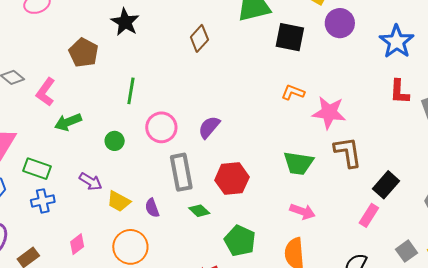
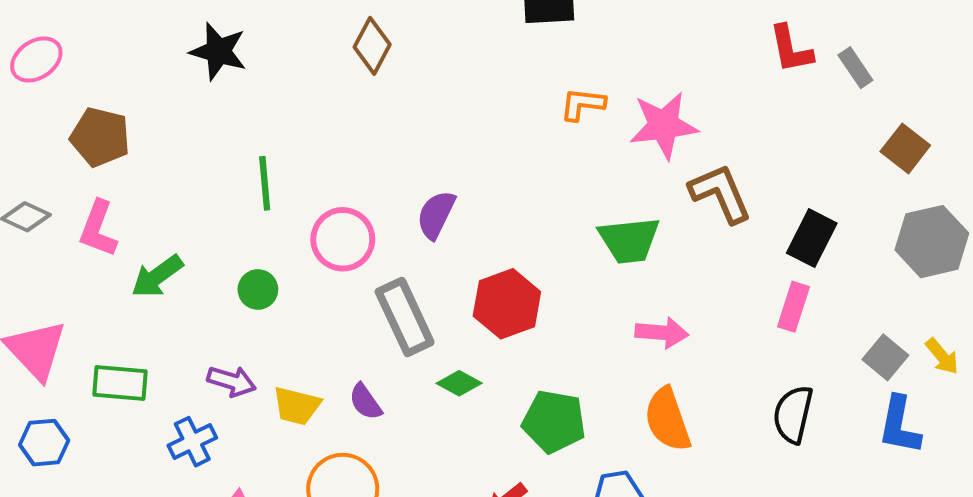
brown pentagon: (84, 53) -> (100, 137), moved
blue cross: (43, 201) -> (192, 442), moved

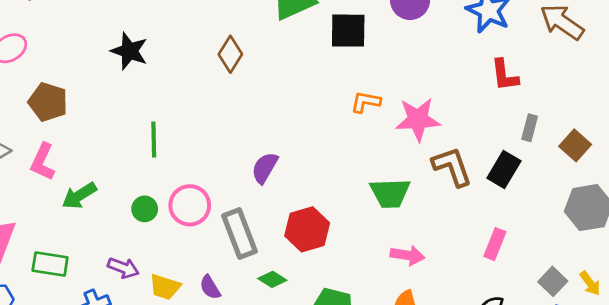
gray rectangle: (855, 68) -> (530, 128), moved, turned 45
black rectangle: (812, 238) -> (504, 169), moved
pink circle: (343, 239) -> (190, 205), moved

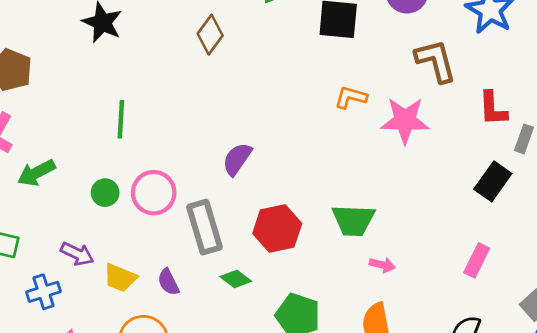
red L-shape: (505, 75) -> (493, 109), moved
brown L-shape: (452, 167) -> (436, 61), moved
green trapezoid: (390, 193) -> (353, 220), moved
pink arrow: (407, 255) -> (382, 265), size x0.7

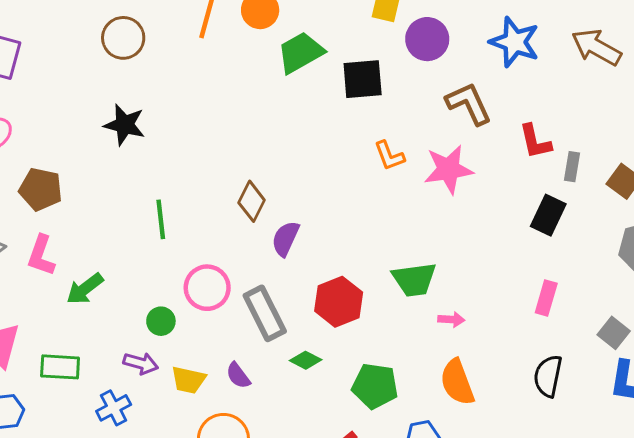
brown diamond: (210, 35) -> (252, 201), moved
orange L-shape: (351, 97) -> (389, 156), turned -116
green circle: (105, 193) -> (161, 321), moved

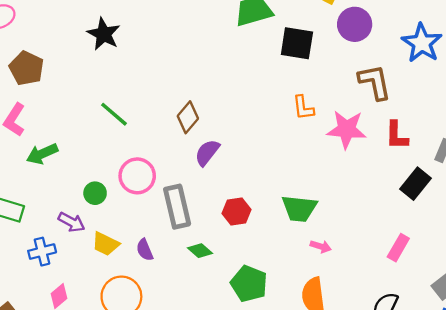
red L-shape: (535, 141) -> (397, 135), moved
green line: (161, 219) -> (114, 114), turned -56
red hexagon: (339, 302) -> (237, 211), size x0.7

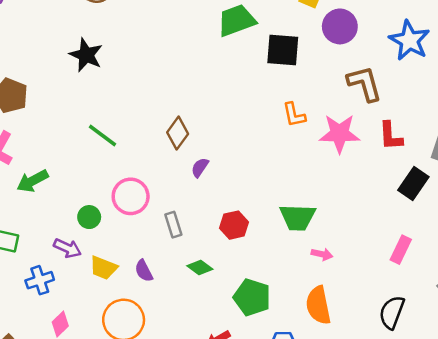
purple semicircle: (207, 153) -> (200, 167), size x0.7
gray rectangle: (177, 207) -> (173, 225), size x0.6

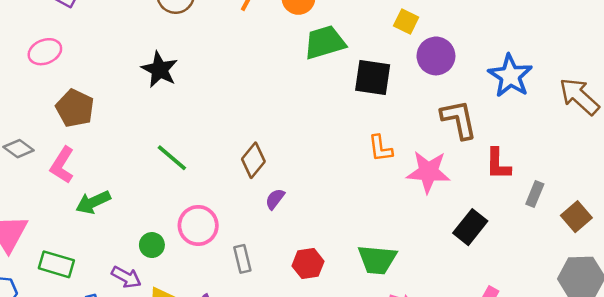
red L-shape: (391, 136) -> (498, 164), moved
black rectangle: (413, 184) -> (470, 227), moved

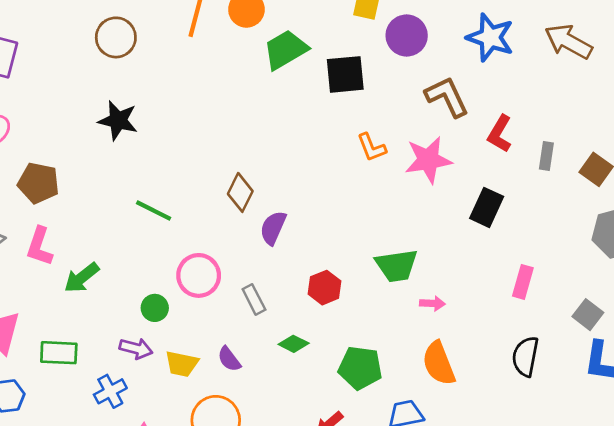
red L-shape: (498, 164) -> (500, 134), turned 44
purple semicircle: (275, 199) -> (273, 228), size x1.4

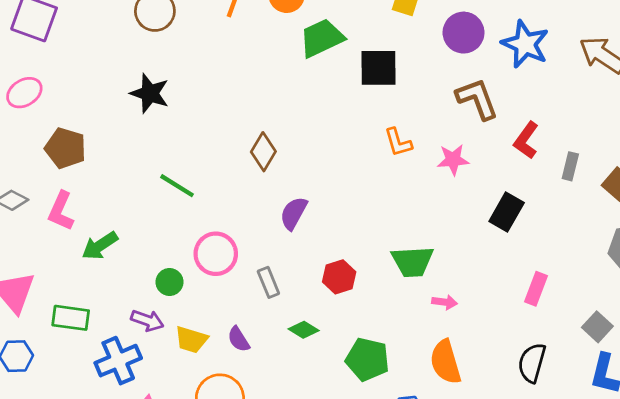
purple circle: (407, 35) -> (464, 33), moved
pink star: (428, 160) -> (453, 160), size x0.7
brown diamond: (240, 192) -> (263, 152), moved
blue cross: (110, 391) -> (118, 361), size x1.4

